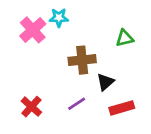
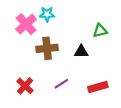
brown cross: (82, 60) -> (47, 48), moved
black triangle: (105, 82) -> (81, 52), moved, turned 40

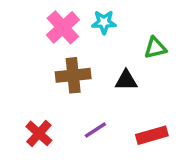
cyan star: (47, 14) -> (104, 22), moved
pink cross: (26, 24) -> (63, 27), moved

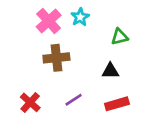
cyan star: (104, 22) -> (80, 17), turned -30
black triangle: (126, 80) -> (110, 71), moved

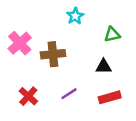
pink cross: (49, 21) -> (20, 43), moved

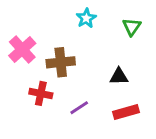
green triangle: (112, 34) -> (132, 27), moved, turned -42
red cross: (28, 96) -> (41, 93), moved, turned -30

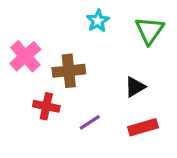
green triangle: (132, 27) -> (149, 30), size x1.4
black triangle: (119, 76) -> (135, 87), turned -30

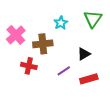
cyan star: (98, 21) -> (61, 23), moved
purple line: (90, 122) -> (64, 71), moved

